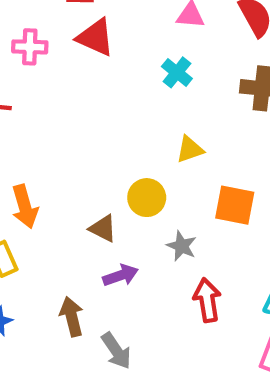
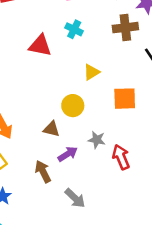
red triangle: (96, 37) -> (40, 46), moved
gray star: (182, 246) -> (97, 140), moved
brown arrow: (72, 317) -> (43, 172), moved

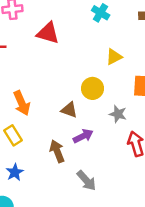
red triangle: (40, 46) -> (48, 33), moved
gray star: (97, 140) -> (118, 114), moved

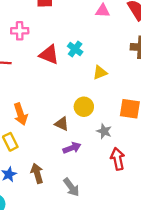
cyan cross: (101, 13) -> (75, 49), moved
yellow triangle: (114, 57) -> (100, 73), moved
brown arrow: (57, 151) -> (37, 173), moved

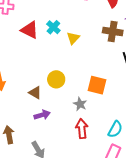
yellow triangle: (100, 73) -> (73, 38), moved, turned -32
gray star: (104, 131) -> (80, 104), moved

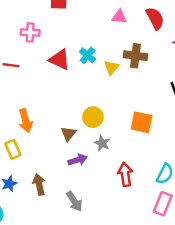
brown cross: (113, 31) -> (135, 56), moved
brown triangle: (35, 93) -> (68, 134), turned 40
gray star: (80, 104) -> (102, 143), moved

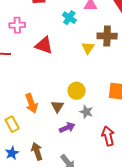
cyan cross: (88, 55) -> (69, 18), moved
orange arrow: (25, 121) -> (31, 103), moved

